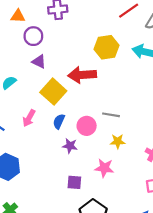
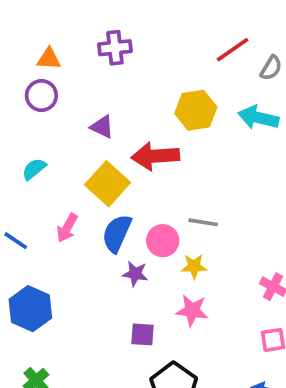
purple circle: (33, 36) -> (41, 95), moved
purple triangle: (39, 62) -> (102, 127), moved
blue semicircle: (59, 121) -> (117, 233), size x1.5
yellow star: (118, 141) -> (194, 266), moved

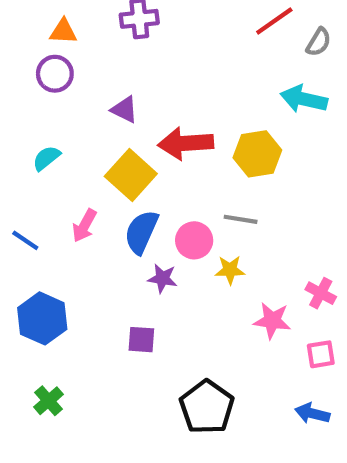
yellow hexagon: (196, 110) -> (257, 154), moved
pink star: (192, 311) -> (272, 321), moved
purple square: (143, 334) -> (141, 340), moved

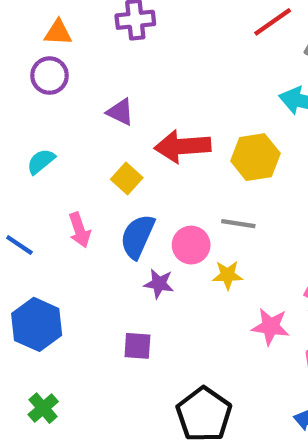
yellow square: (131, 175) -> (127, 179), size x0.6
pink arrow: (84, 226) -> (80, 230), turned -48

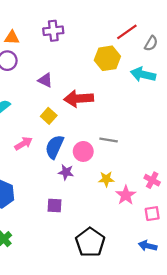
yellow hexagon: (255, 157) -> (107, 58), moved
pink arrow: (80, 230) -> (23, 143), turned -102
yellow star: (228, 275) -> (106, 179), moved
pink star: (270, 327) -> (126, 195), turned 30

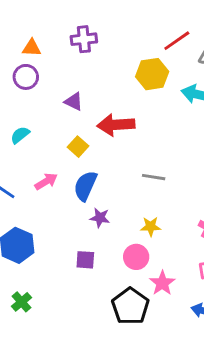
pink circle: (83, 151) -> (136, 257), moved
pink star: (126, 195) -> (162, 283), moved

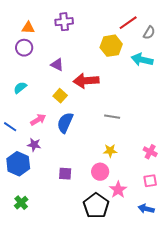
purple star: (100, 218) -> (34, 145), moved

